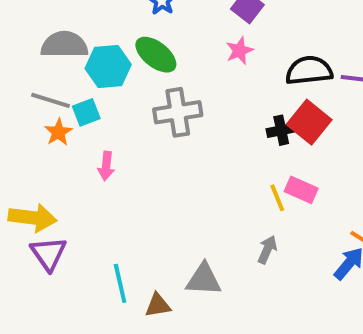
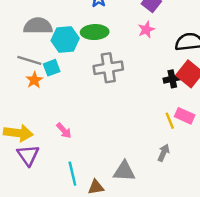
green ellipse: (156, 55) -> (95, 32), turned -40
pink arrow: (106, 166) -> (64, 131), moved, turned -49

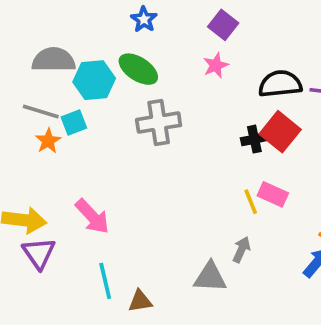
green ellipse: (95, 32) -> (138, 69), turned 35
pink arrow: (64, 131) -> (92, 216), size x1.5
gray triangle: (124, 171) -> (210, 277), moved

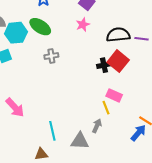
gray cross: (159, 122) -> (51, 56), size x0.6
yellow line: (251, 202) -> (106, 108), moved
cyan line: (105, 281) -> (52, 131), moved

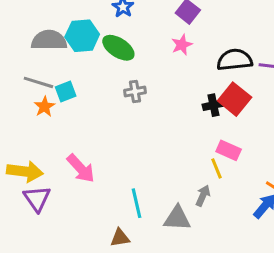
cyan hexagon: (16, 33) -> (82, 36), moved

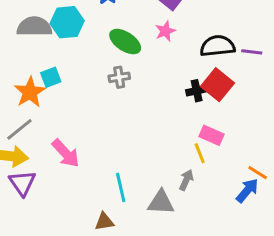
green ellipse: (118, 48) -> (125, 42), moved
gray line: (38, 82) -> (19, 129), moved, turned -56
orange star: (44, 107) -> (30, 92), size x1.5

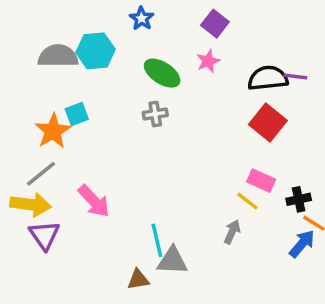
purple line: (252, 52) -> (295, 76), moved
black cross: (197, 91) -> (299, 199), moved
yellow line: (200, 153) -> (247, 201), turned -30
gray triangle: (161, 202) -> (172, 261), moved

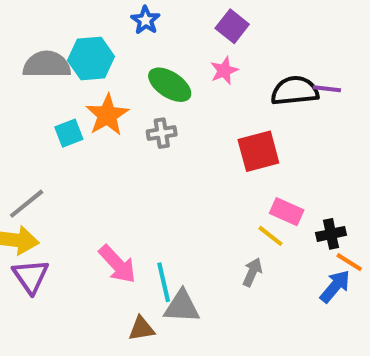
red square: (268, 123) -> (258, 151), moved, turned 36
orange star: (53, 131) -> (107, 115), moved
pink arrow: (94, 201) -> (117, 264), moved

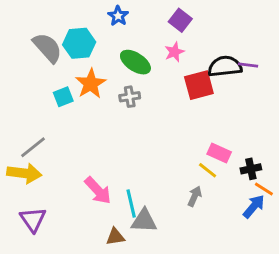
gray semicircle: (47, 65) -> (47, 48), turned 48
red square: (258, 151) -> (199, 85), moved
purple triangle: (31, 276) -> (33, 219), moved

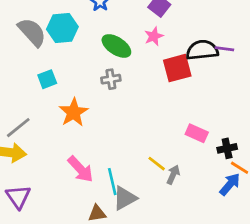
orange star: (91, 84) -> (74, 112), moved
yellow line: (208, 170) -> (157, 164), moved
gray triangle: (144, 221) -> (125, 198), turned -32

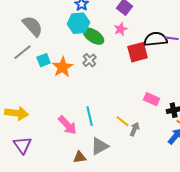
cyan hexagon: (62, 28) -> (79, 23), moved
gray cross: (111, 79) -> (90, 60), turned -32
orange star: (74, 112) -> (63, 67), moved
gray line: (18, 128) -> (23, 52), moved
cyan line: (112, 182) -> (90, 116), moved

